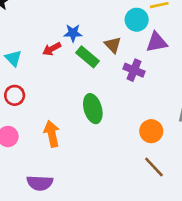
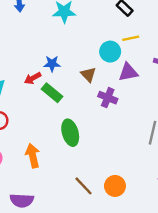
green rectangle: (88, 57) -> (52, 93), moved
orange circle: (151, 131) -> (115, 186), moved
brown line: (154, 167) -> (84, 186), moved

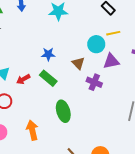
red arrow: (33, 78) -> (23, 79), moved

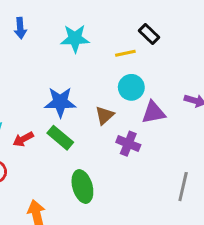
yellow line: (113, 33) -> (125, 53), moved
blue star: (48, 54) -> (60, 102), size x1.5
brown triangle: (78, 63) -> (105, 115), turned 32

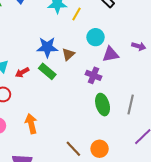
yellow line: (125, 53) -> (76, 14), moved, turned -48
brown triangle: (105, 115) -> (68, 54), moved
green ellipse: (82, 187) -> (103, 105), moved

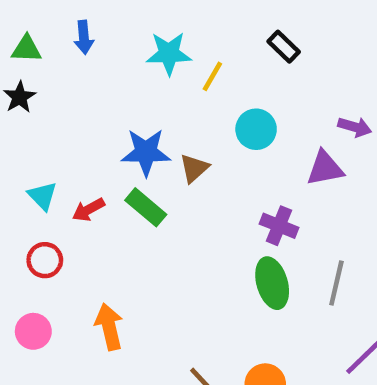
purple arrow: (139, 46) -> (355, 127), moved
purple triangle: (111, 54) -> (325, 168), moved
purple cross: (93, 75) -> (279, 226), moved

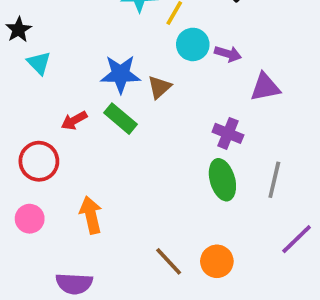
purple arrow: (355, 127) -> (228, 54), moved
cyan circle: (256, 129) -> (193, 44), moved
cyan triangle: (43, 196) -> (39, 63), moved
red circle: (45, 260) -> (39, 161), size x1.4

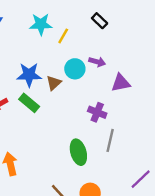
cyan circle: (193, 44) -> (75, 69), moved
green ellipse: (222, 180) -> (78, 152), moved
gray line: (274, 180) -> (110, 140), moved

